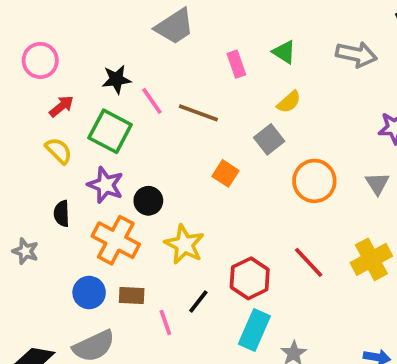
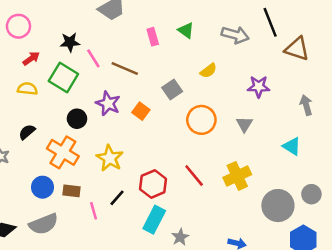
yellow semicircle: (289, 102) -> (208, 71), moved
yellow semicircle: (59, 151) -> (27, 89), turned -42
purple star: (106, 185) -> (108, 103), moved
black circle: (148, 201) -> (77, 119), moved
black semicircle: (62, 214) -> (27, 132), turned 48

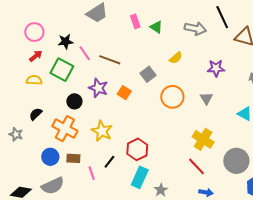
pink circle: (18, 26) -> (34, 32), moved
pink rectangle: (153, 37) -> (135, 21), moved
red line: (194, 175) -> (196, 166), moved
yellow cross: (237, 176) -> (203, 139), turned -30

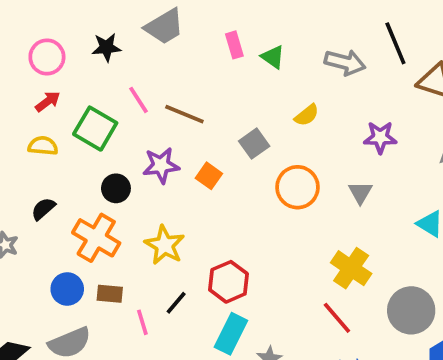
black star: (66, 42) -> (106, 47), moved
purple star: (98, 88) -> (161, 165), turned -30

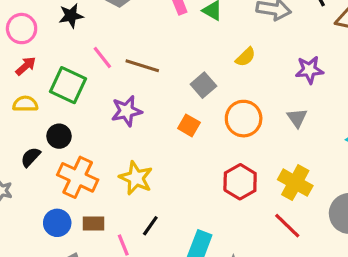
orange square: (209, 176) -> (189, 125), moved
black circle: (116, 188) -> (59, 136), moved
red hexagon: (229, 282) -> (240, 182), moved

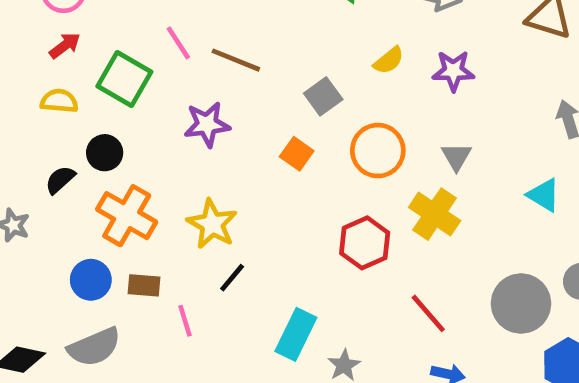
purple star: (309, 70) -> (453, 71), moved
yellow cross: (295, 183) -> (435, 214), moved
black line: (150, 226) -> (232, 278), moved

